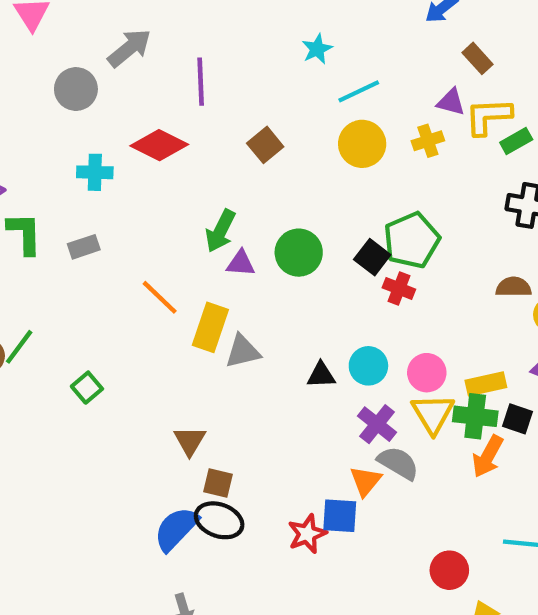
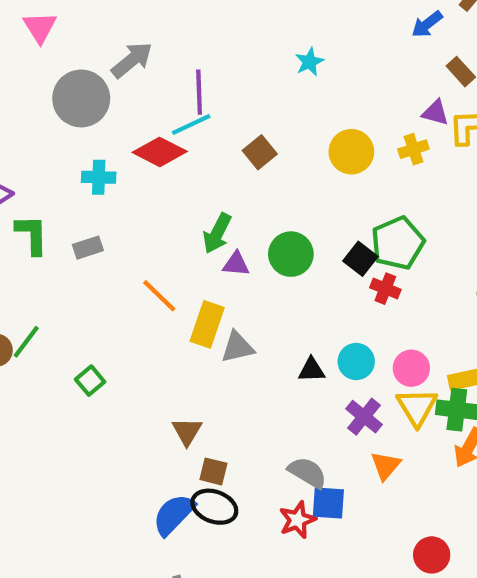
gray circle: (76, 89) -> (81, 98), size x1.4
cyan line: (359, 91) -> (191, 124), moved
gray semicircle: (398, 463) -> (307, 473), moved
orange triangle: (366, 481) -> (386, 466), moved

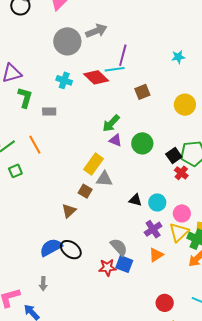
orange line: (159, 296) -> (35, 145), moved
green square: (90, 381) -> (15, 171), moved
brown square: (213, 471) -> (85, 191), moved

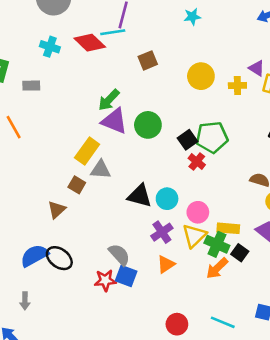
purple triangle: (115, 140) -> (114, 121), size x1.6
black triangle: (135, 200) -> (140, 196), size x1.5

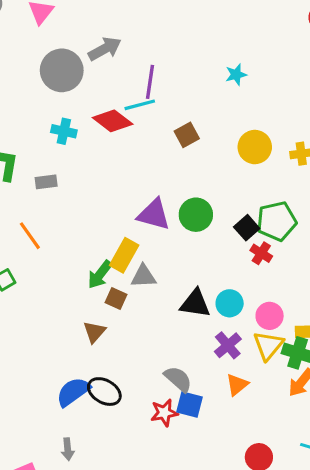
green arrow: (109, 100) -> (100, 274), moved

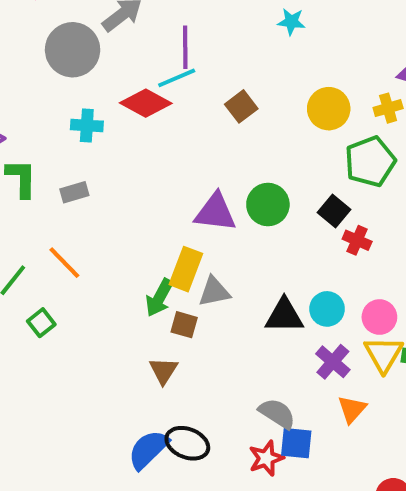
cyan star: (236, 75) -> (291, 22), turned 30
green pentagon: (277, 221) -> (370, 162), moved

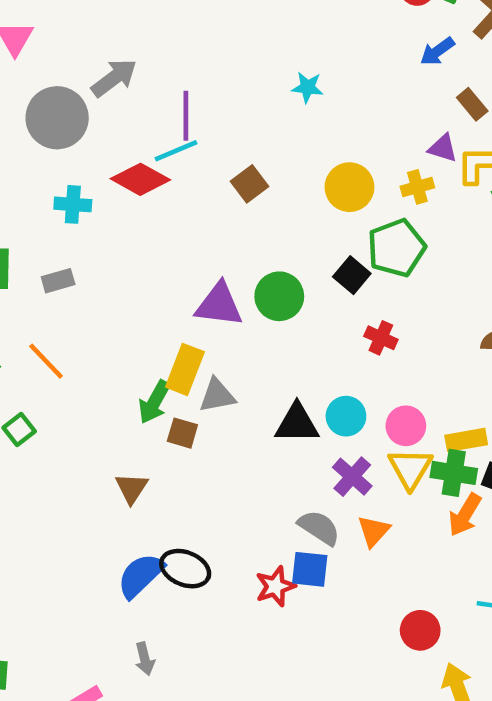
black square: (334, 211) -> (352, 275), moved
brown triangle: (163, 371) -> (132, 488), moved
gray semicircle: (277, 413) -> (319, 528), moved

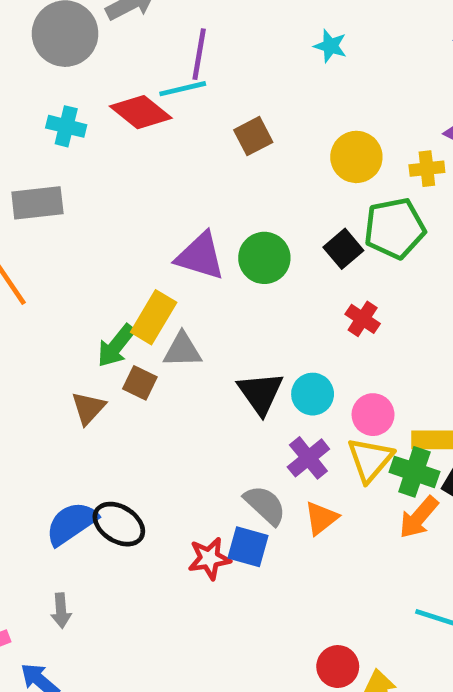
gray rectangle: (58, 281) -> (37, 203), size x1.5
black triangle: (297, 423) -> (260, 393), turned 45
brown triangle: (132, 488) -> (88, 408), moved
red circle: (420, 630) -> (338, 667), moved

